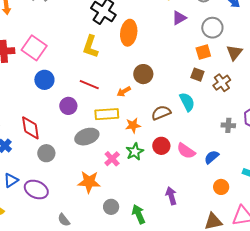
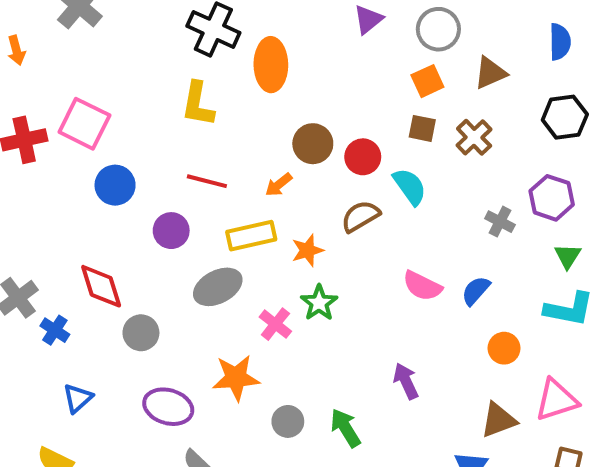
brown triangle: (234, 53) -> (490, 73), turned 36
gray cross: (228, 125) -> (500, 222), turned 32
red circle: (161, 146) -> (363, 157), moved
purple ellipse: (36, 190) -> (168, 407), moved

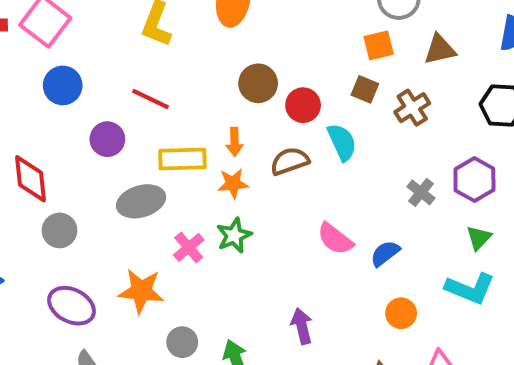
orange arrow: (279, 185) -> (234, 142), moved, turned -64

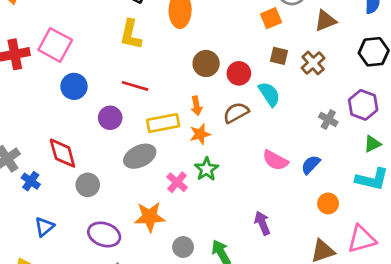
orange square: (379, 45) -> (271, 18), moved
green triangle: (479, 238) -> (372, 144), turned 30

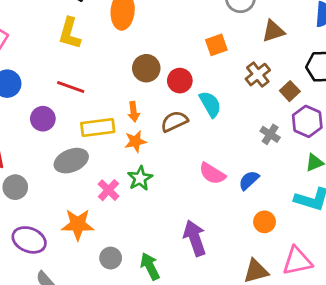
orange square: (271, 18) -> (216, 45), moved
brown square: (279, 56) -> (290, 91), moved, turned 30
purple arrow: (262, 223) -> (195, 238), size x1.4

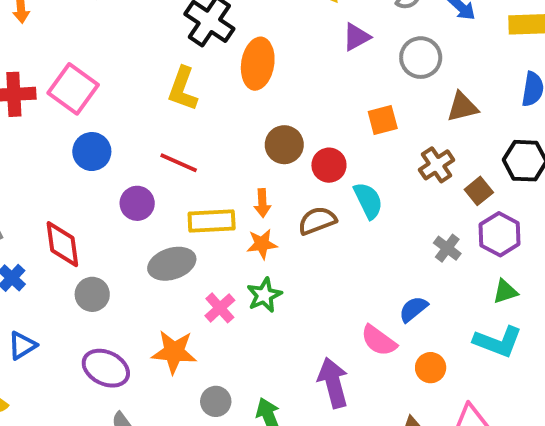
pink semicircle: (212, 174) -> (379, 341), moved

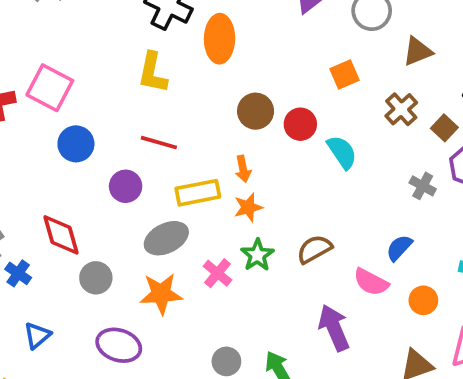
brown semicircle: (317, 221) -> (314, 249), moved
orange star: (174, 352) -> (161, 294), moved

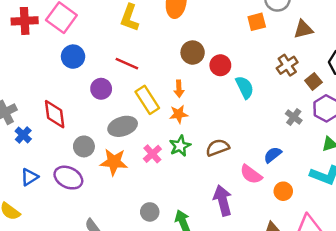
orange square: (345, 75) -> (257, 22), moved
yellow rectangle: (198, 193) -> (147, 100), turned 60
gray circle: (96, 278) -> (84, 146), moved
purple ellipse: (119, 345) -> (68, 178), moved

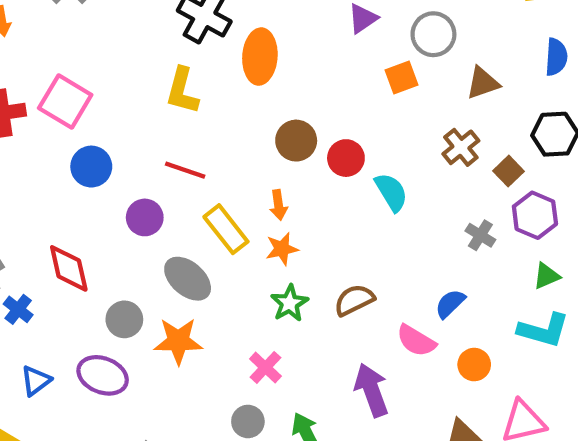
gray ellipse: (123, 126) -> (188, 279), turned 64
pink cross: (152, 154) -> (265, 367), moved

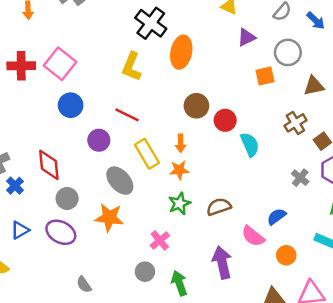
gray circle: (124, 319) -> (67, 198), moved

